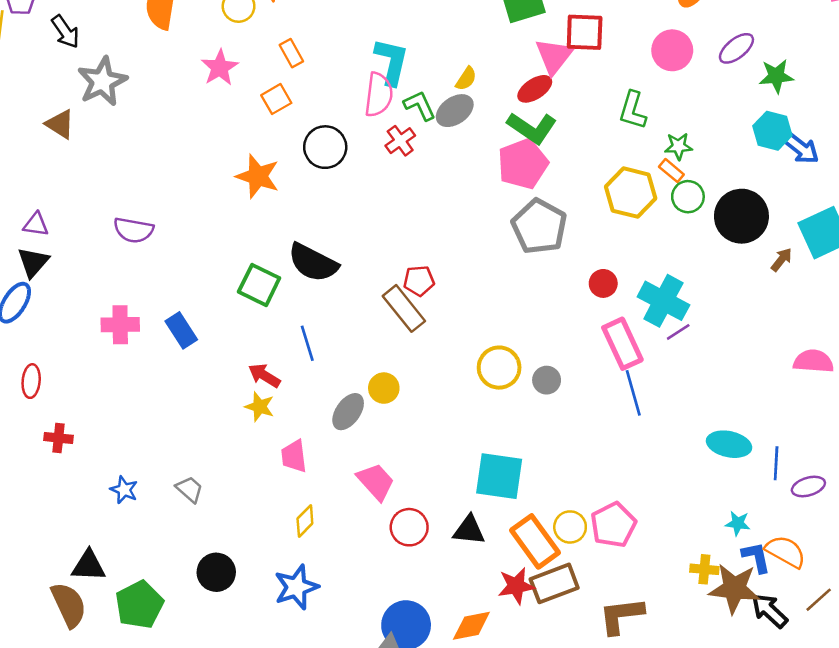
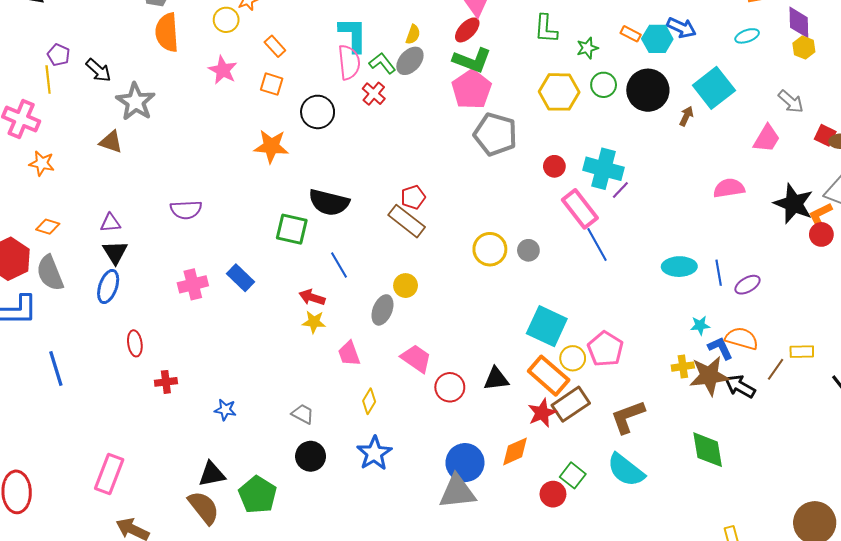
orange square: (276, 99) -> (272, 84), turned -30
cyan hexagon: (772, 131) -> (657, 39), moved
orange rectangle: (671, 171) -> (631, 34), moved
cyan square: (499, 476) -> (547, 326), moved, turned 30
gray trapezoid: (190, 489) -> (303, 414), moved

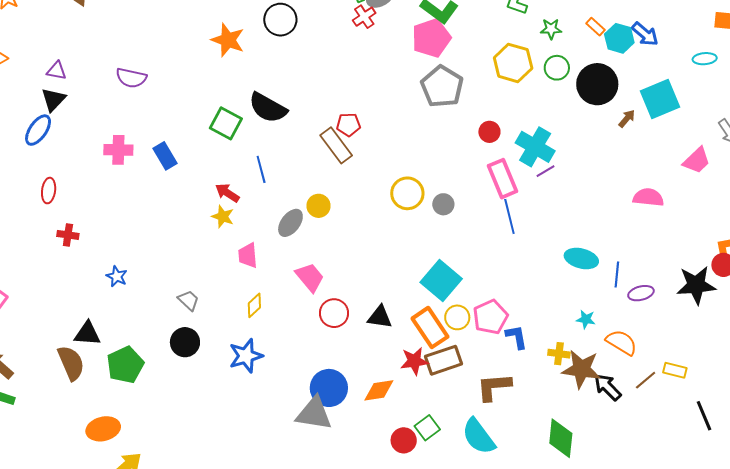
red cross: (374, 94) -> (364, 17), moved
black star: (794, 204) -> (696, 285), moved, turned 30
blue L-shape: (720, 348) -> (516, 337), moved

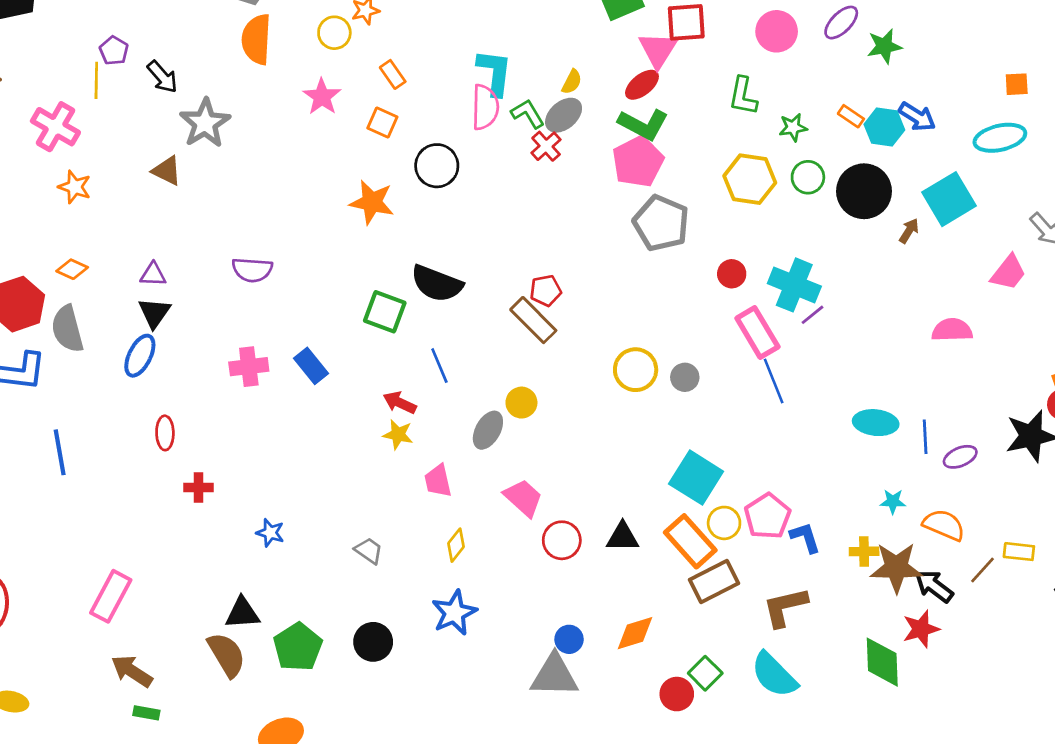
cyan ellipse: (705, 59) -> (1000, 138), size x1.6
black circle: (185, 342) -> (373, 642), moved
red star: (414, 361) -> (921, 629), moved
blue circle: (329, 388) -> (569, 639), size x0.6

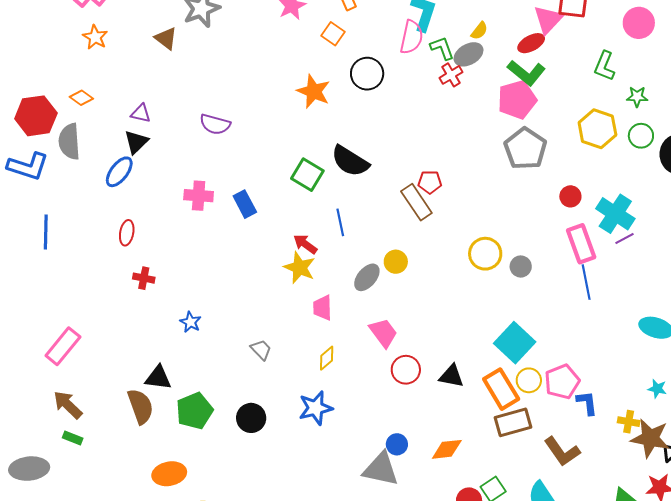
yellow star: (398, 434) -> (300, 268), size x1.4
brown L-shape: (785, 607) -> (562, 452), turned -123

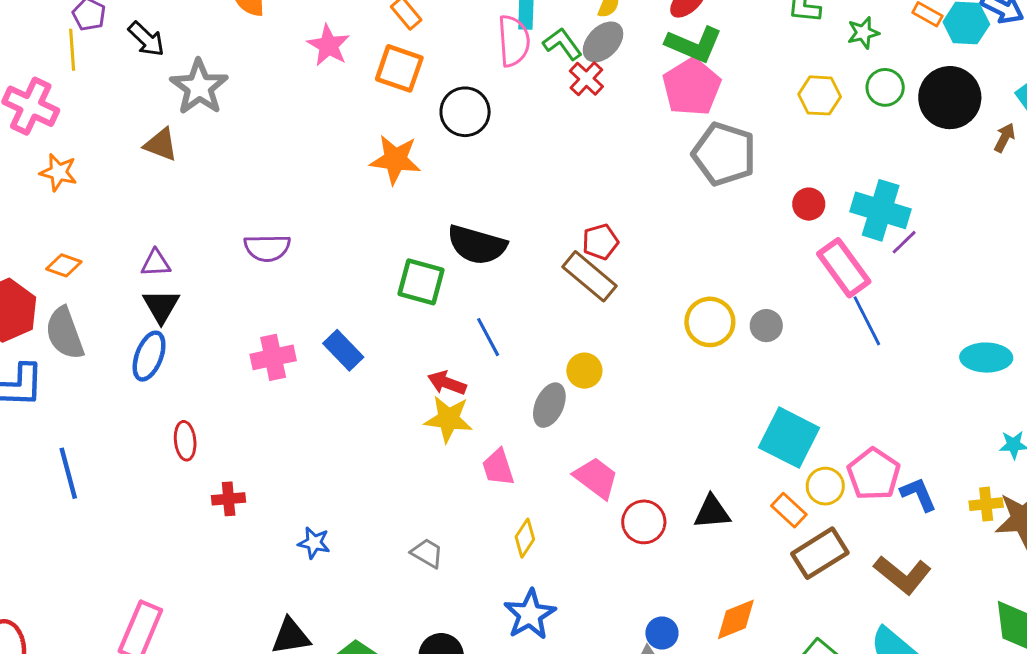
orange square: (333, 34) -> (399, 68), size x1.4
yellow hexagon: (597, 129) -> (820, 95), size x0.7
orange rectangle: (501, 389) -> (789, 510), size x0.6

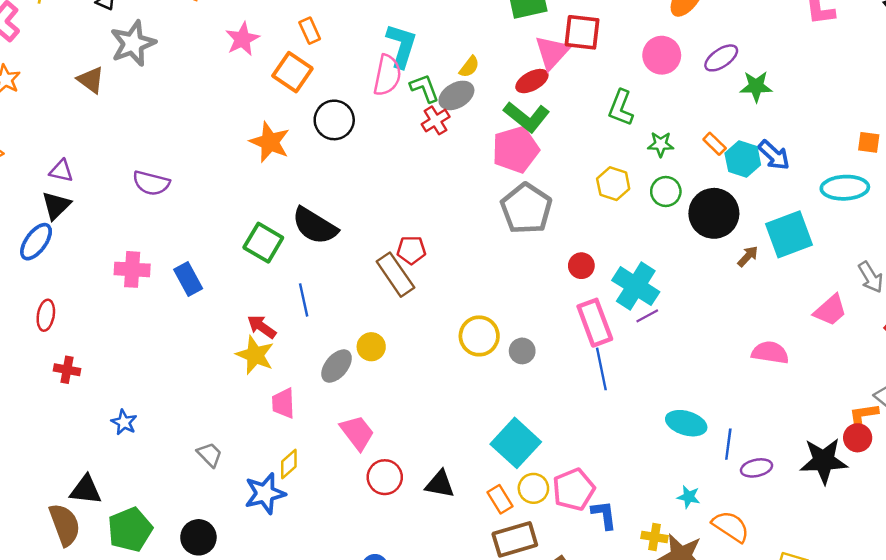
blue star: (530, 614) -> (265, 493), moved

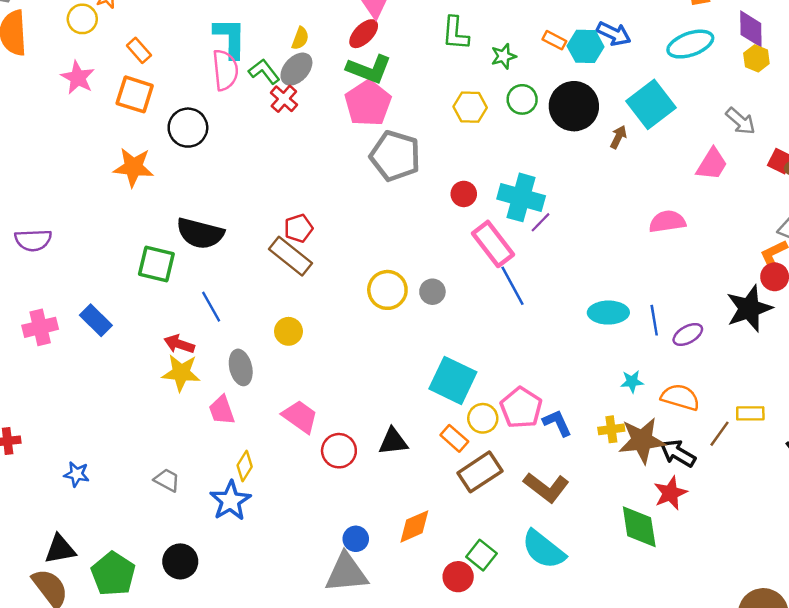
gray ellipse: (337, 366) -> (241, 367), moved, turned -36

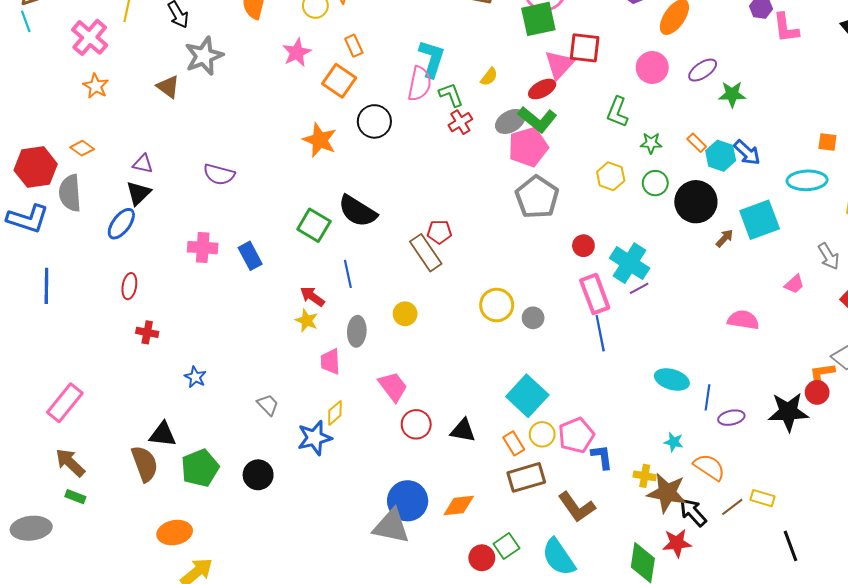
gray ellipse: (296, 69) -> (510, 121), moved
pink trapezoid: (712, 164) -> (794, 284), size x0.7
yellow star: (181, 373) -> (307, 320), size x0.7
blue circle: (356, 539) -> (408, 501), size x1.8

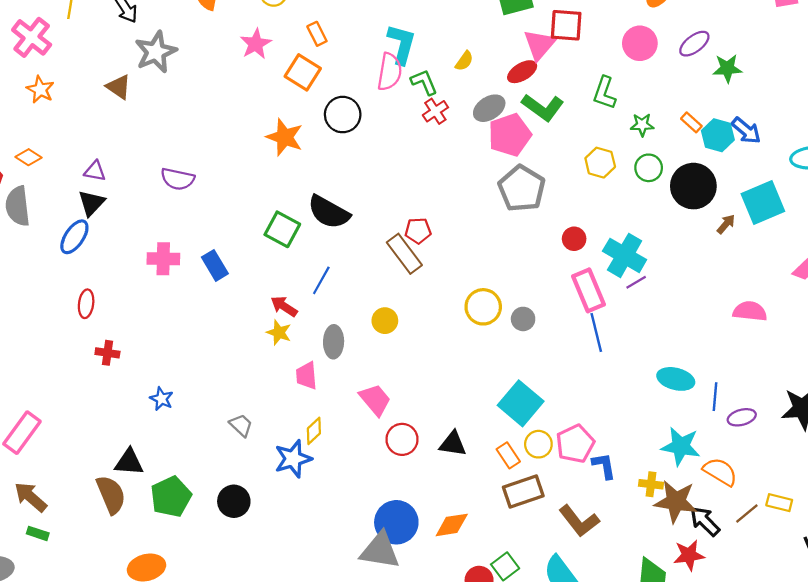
green L-shape: (537, 119) -> (543, 107), moved
blue line: (348, 274) -> (321, 280), turned 44
cyan star: (674, 442) -> (681, 446), size x1.8

